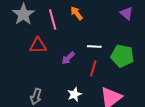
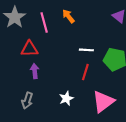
purple arrow: (68, 58) -> (35, 71), moved, turned 128

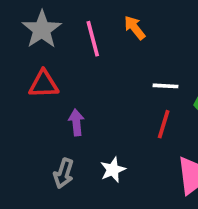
red triangle: (29, 49) -> (44, 84), moved
white star: (66, 98) -> (113, 170), moved

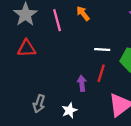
purple arrow: (76, 122) -> (82, 83), moved
white star: (113, 170) -> (69, 110), moved

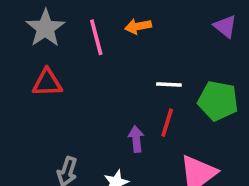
orange arrow: (83, 13) -> (138, 26), turned -63

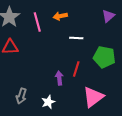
purple triangle: (225, 26) -> (108, 16), turned 40
white line: (169, 84) -> (76, 38), moved

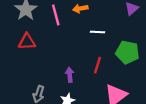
purple arrow: (59, 78) -> (70, 75), moved

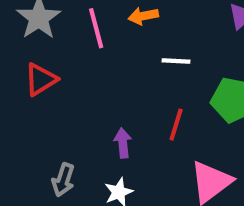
red triangle: (27, 42) -> (41, 79), turned -30

